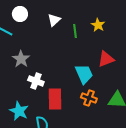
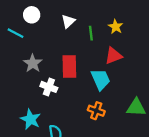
red triangle: (106, 59) -> (113, 56), moved
orange cross: (89, 98) -> (96, 111), moved
red rectangle: (55, 99) -> (69, 67), moved

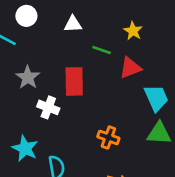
white triangle: (68, 21) -> (73, 24), turned 40
green line: (91, 33) -> (102, 50), moved, turned -64
cyan trapezoid: (101, 79) -> (156, 98), moved

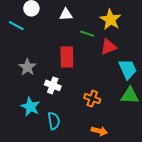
yellow star: (133, 31) -> (110, 20), size x1.5
gray star: (28, 77) -> (27, 67), moved
white cross: (48, 107) -> (53, 85), moved

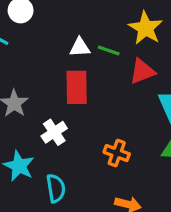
white triangle: (66, 14) -> (80, 47), moved
white cross: (53, 85) -> (54, 132), turned 35

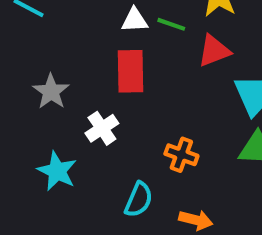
cyan semicircle: (56, 188) -> (139, 200), moved, turned 32

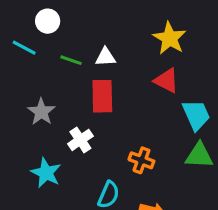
green line: (171, 24) -> (71, 60), moved
red triangle: (214, 51) -> (166, 81), turned 48

